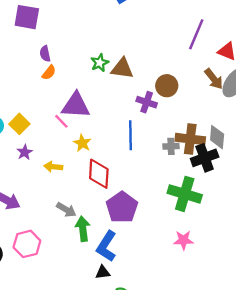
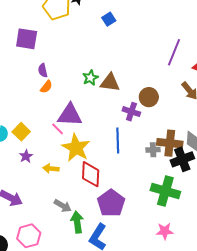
yellow star: (82, 143) -> (76, 148), size x1.8

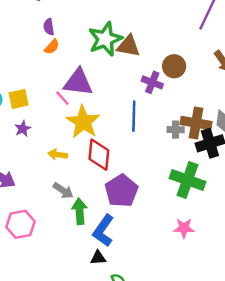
green star: (90, 78) -> (105, 39), size x1.8
yellow square: (21, 132) -> (19, 99), turned 30
yellow arrow: (51, 169) -> (58, 155), moved

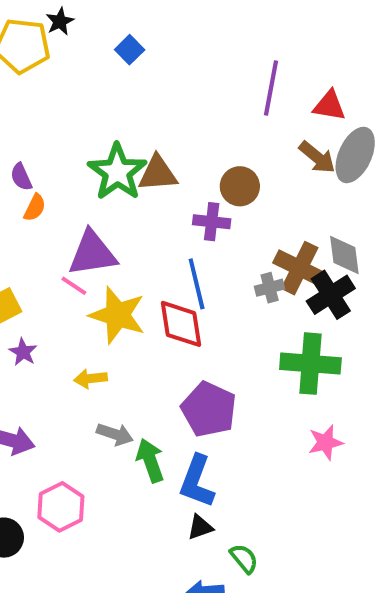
brown cross: (196, 123) -> (300, 268), turned 32
red diamond: (99, 155) -> (181, 324), moved

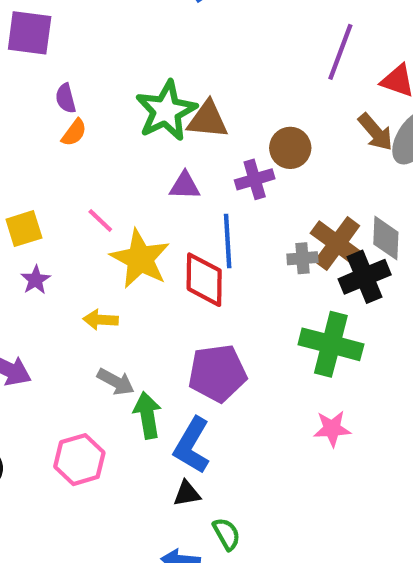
purple cross: (212, 222) -> (255, 179), turned -33
purple triangle: (92, 253) -> (185, 186), moved, size x0.6
purple pentagon: (209, 409) -> (217, 373), turned 30
pink hexagon: (61, 507) -> (79, 460), moved

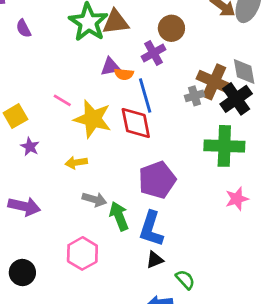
orange semicircle: (74, 133) -> (124, 74), moved, turned 72

